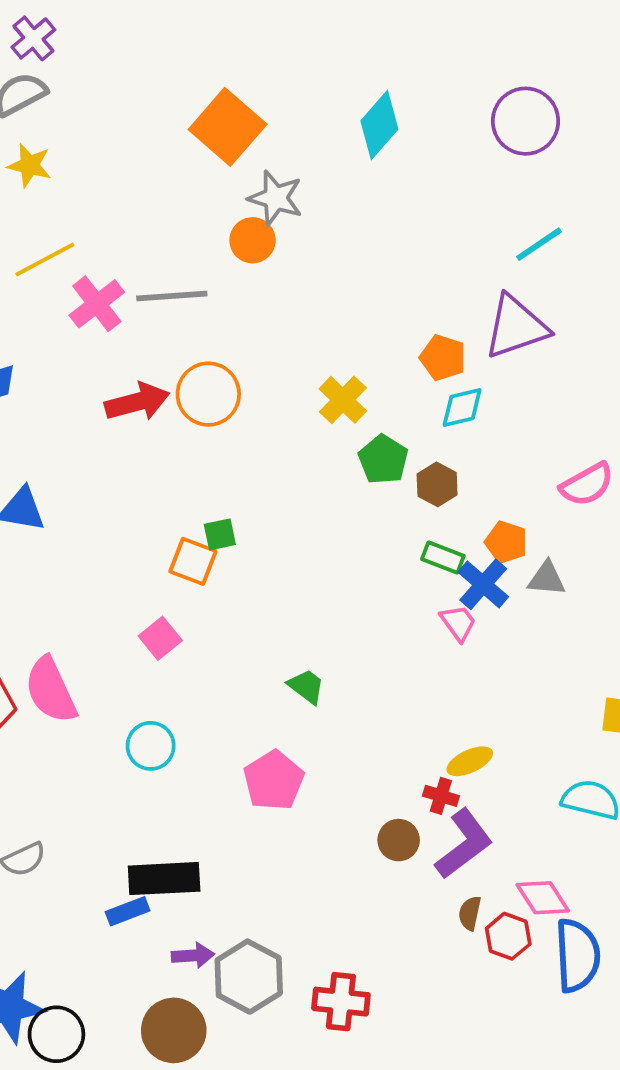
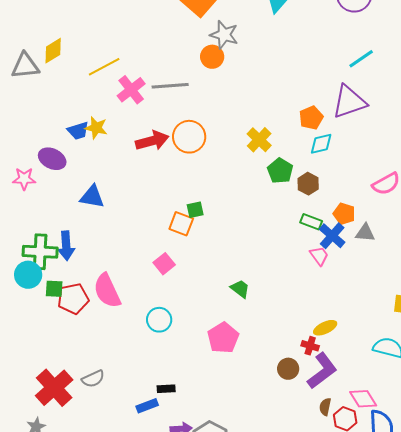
yellow star: (30, 165) -> (96, 128), moved
orange pentagon: (443, 358) -> (311, 118), turned 30
black rectangle: (164, 879) -> (166, 389), size x0.5

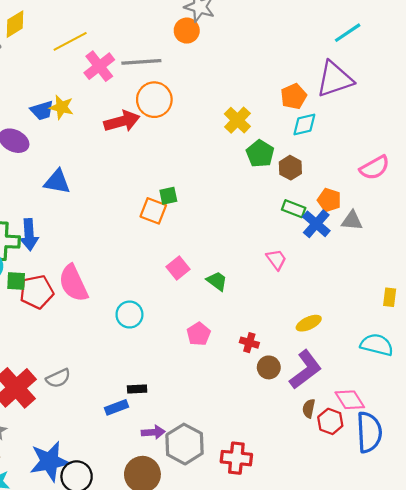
orange circle: (189, 137) -> (154, 100), moved
pink trapezoid: (319, 256) -> (276, 259), moved
pink square: (164, 264) -> (178, 268), moved
pink pentagon: (223, 338) -> (199, 334), size x0.7
red cross: (310, 346) -> (249, 343), moved

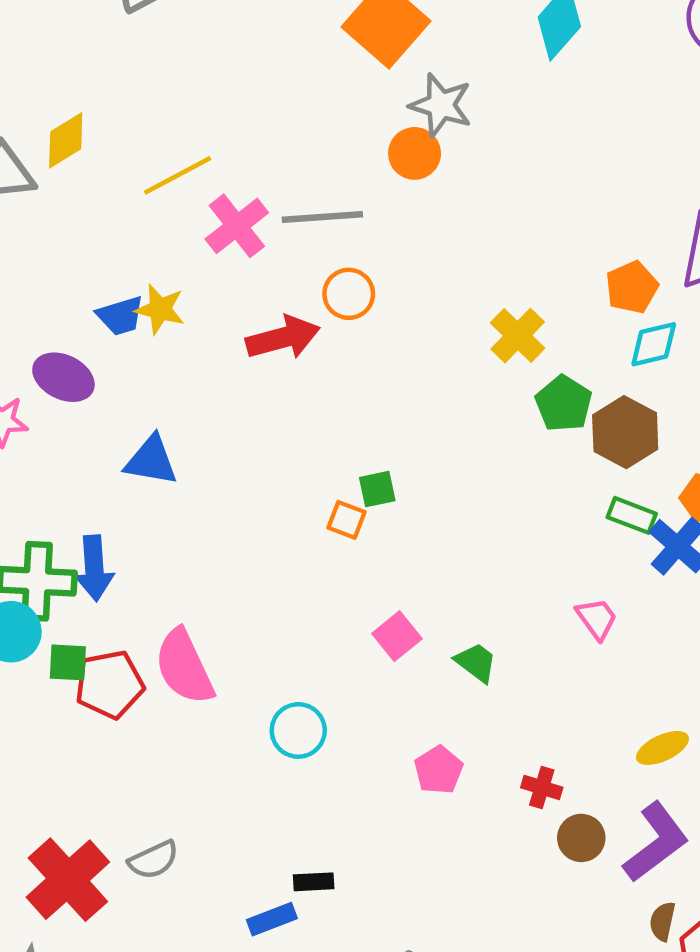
orange circle: (154, 100) -> (349, 294), size x0.7
brown hexagon: (290, 168) -> (625, 432), size x1.4
orange square: (153, 211) -> (347, 520), size x0.7

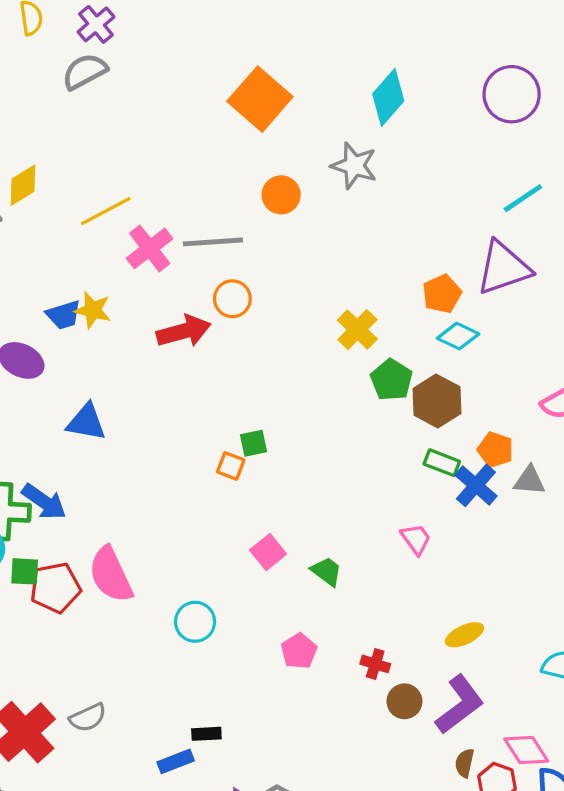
gray star: (441, 105) -> (354, 166), moved
cyan diamond: (654, 344) -> (458, 336), turned 39
blue arrow: (94, 568) -> (44, 502), turned -51

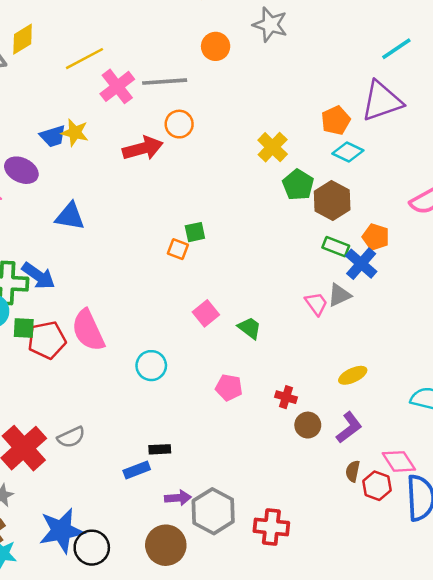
gray triangle: (529, 481) -> (339, 295), moved, turned -30
pink pentagon: (299, 651) -> (229, 387), turned -30
purple L-shape: (460, 705) -> (349, 427), size x0.7

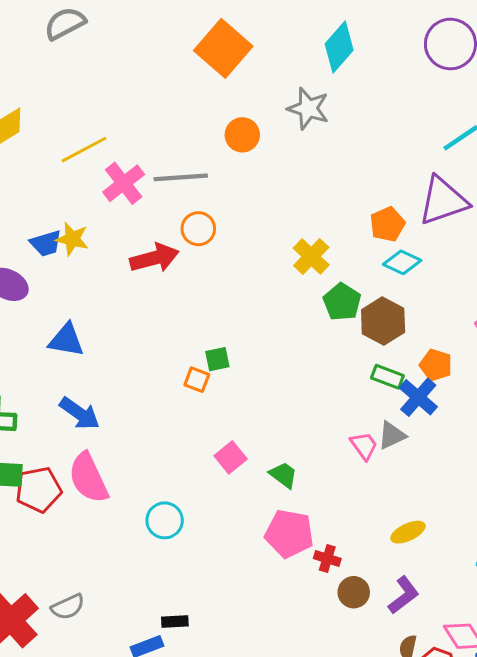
blue arrow: (38, 276) -> (80, 413), moved
pink pentagon: (229, 387) -> (289, 534), moved, size x1.5

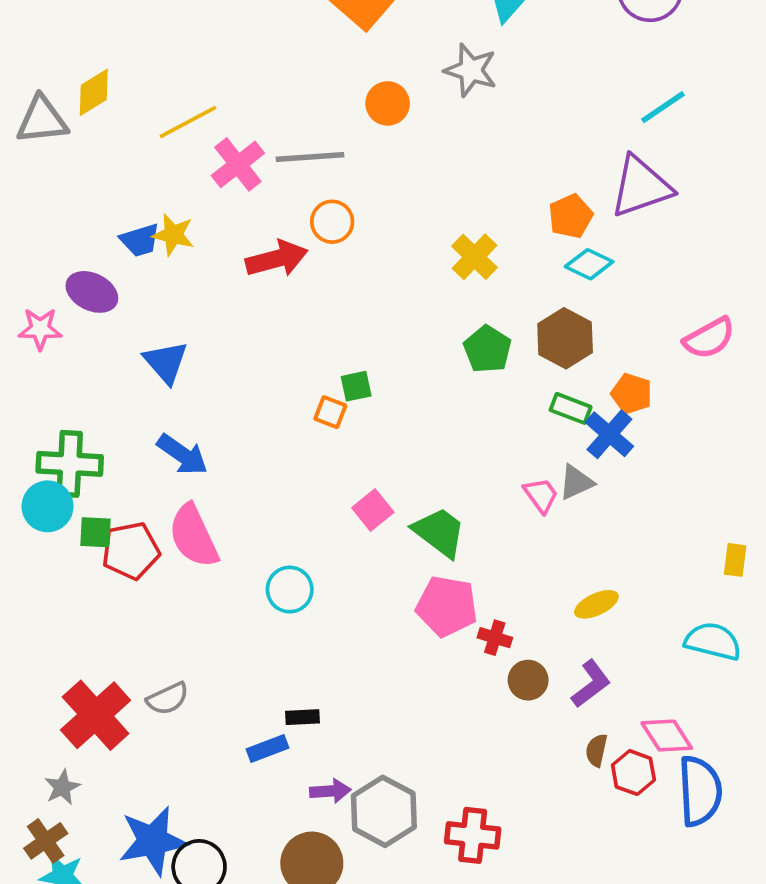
green pentagon: (342, 302) -> (487, 349), moved
blue triangle: (66, 340) -> (166, 362), turned 39
green trapezoid: (283, 475) -> (439, 532), size x1.5

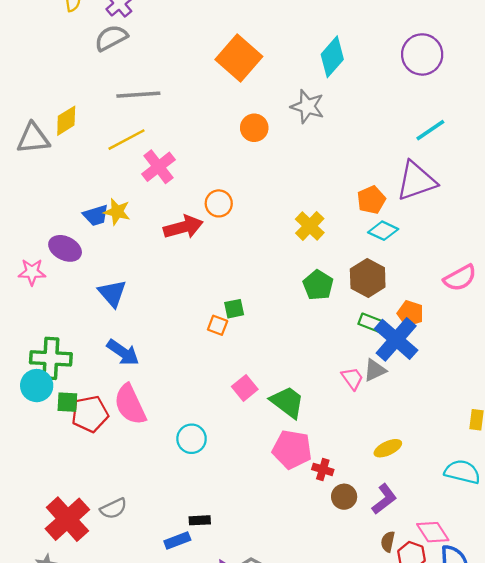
gray line: (310, 157) -> (138, 95), moved
blue cross: (609, 434) -> (396, 339), size x1.4

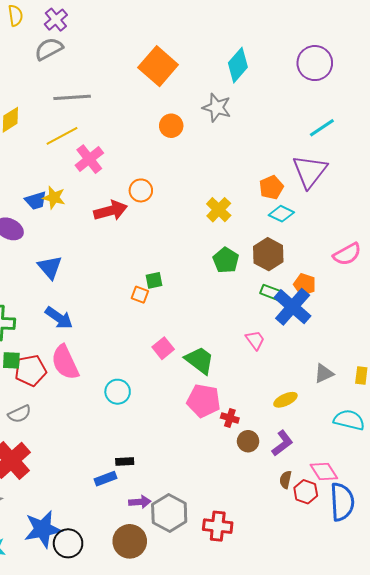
purple triangle: (416, 181) -> (310, 171), turned -33
gray triangle: (375, 370) -> (324, 373), moved
gray semicircle: (114, 509) -> (20, 414), moved

